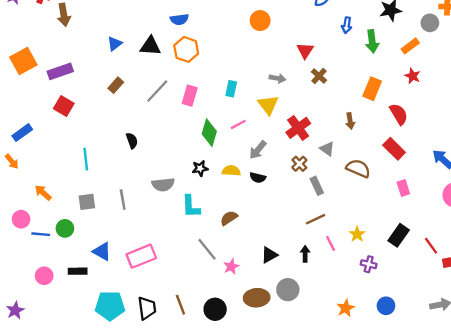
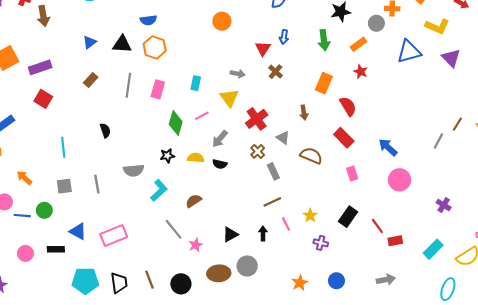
blue arrow: (347, 25) -> (284, 37), moved
gray line: (157, 91) -> (128, 85), turned -35
cyan L-shape: (191, 206) -> (159, 190), turned -130

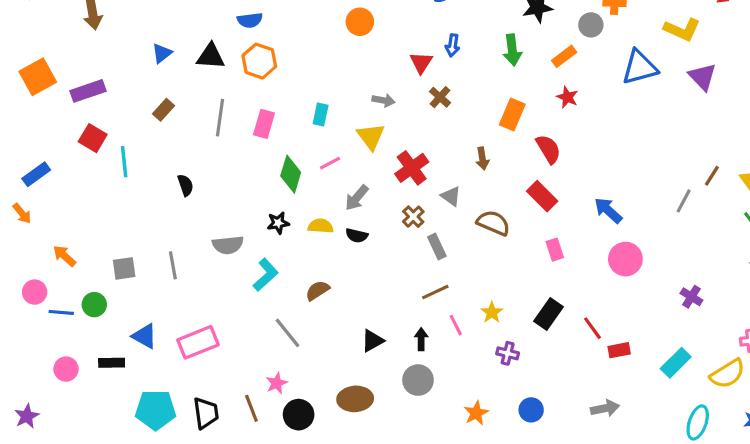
cyan line: (63, 147) -> (124, 162), moved
pink star: (196, 245) -> (277, 383), moved
gray circle: (247, 266) -> (418, 380), moved

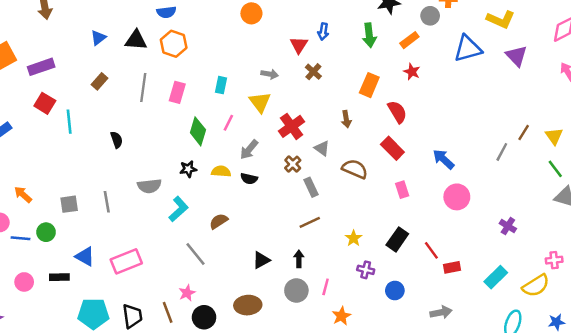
pink line: (330, 163) -> (228, 123), turned -35
pink line: (456, 325) -> (326, 287), moved, turned 42
blue circle: (531, 410) -> (395, 290), moved

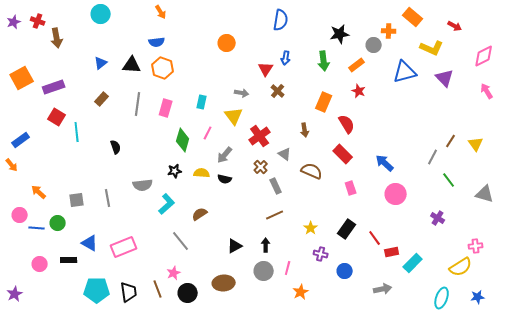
green line: (555, 169) -> (449, 180), moved
cyan rectangle: (496, 277) -> (413, 263), moved

